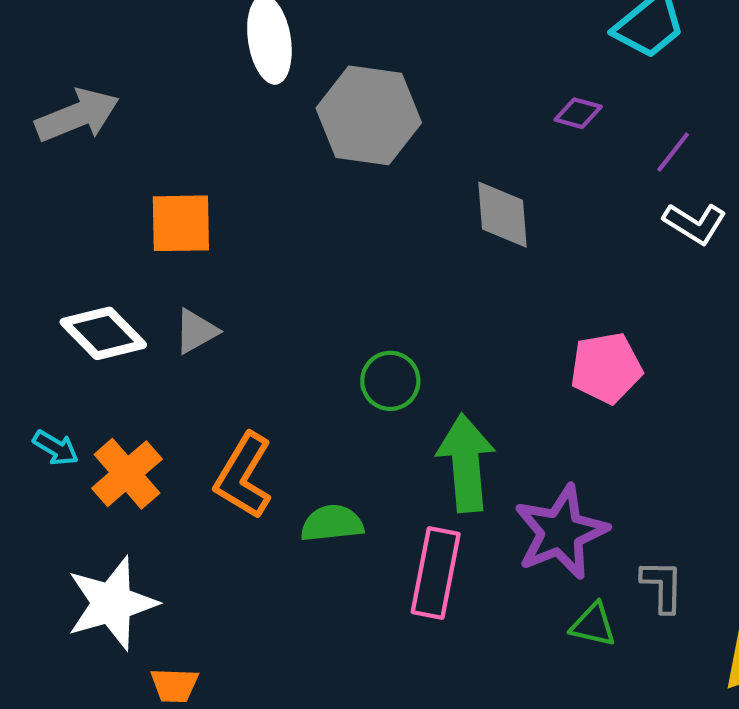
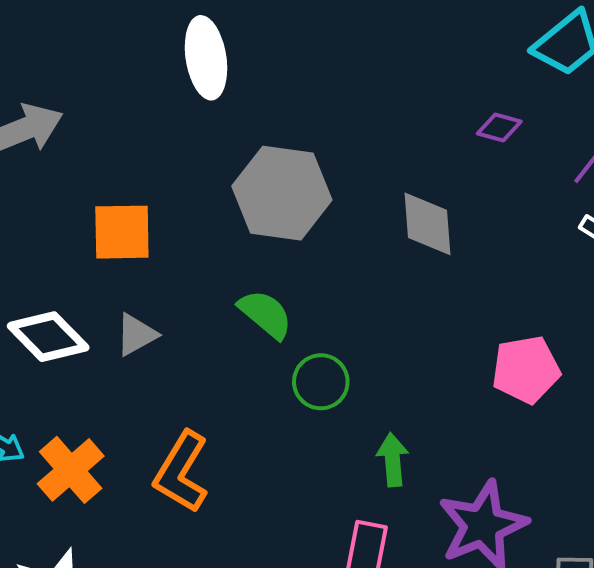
gray hexagon: (369, 115) -> (282, 193), moved
green arrow: (466, 463) -> (393, 460), size x0.6
green semicircle: (332, 523) -> (265, 314), moved, turned 46

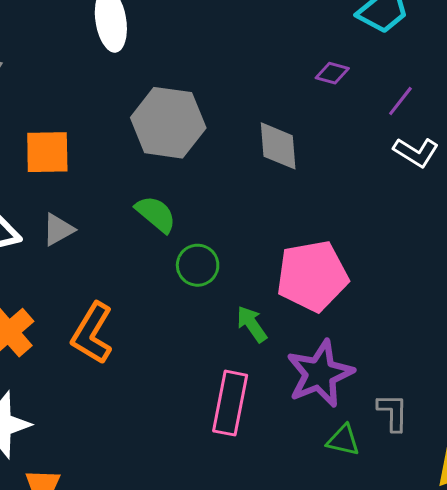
pink pentagon: (526, 369) -> (312, 276), moved, size x1.4
green arrow: (393, 460) -> (252, 324), turned -30

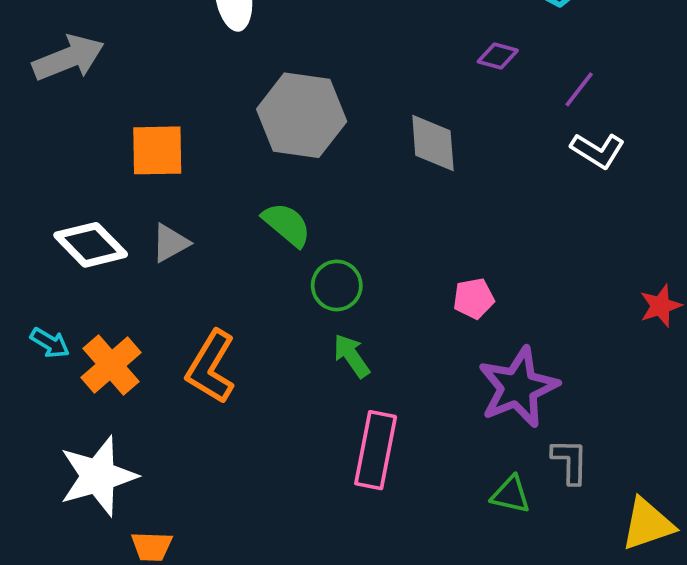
pink pentagon: (312, 276) -> (474, 298), size x0.5
green arrow: (252, 324) -> (352, 356), moved
purple star: (320, 374) -> (518, 387), moved

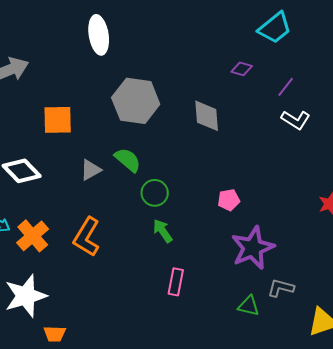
gray triangle: (170, 243) -> (91, 170), moved
pink rectangle: (376, 450) -> (176, 282), size x0.7
gray L-shape: (570, 461) -> (281, 288), turned -76

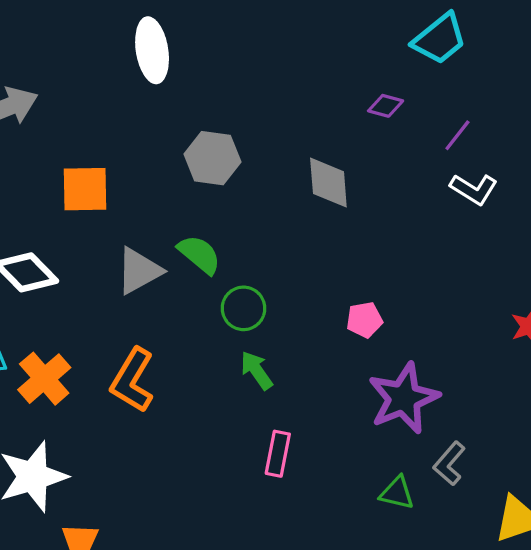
gray hexagon: (136, 101) -> (212, 158), size x0.7
gray triangle: (91, 170) -> (139, 271), size x1.4
gray L-shape: (281, 288) -> (449, 464), turned -64

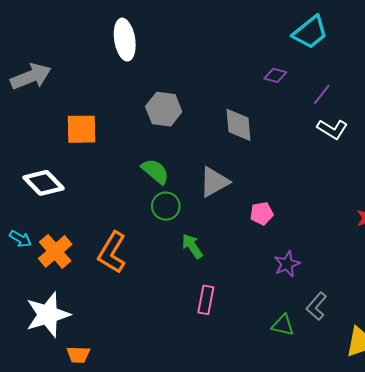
gray triangle: (139, 271) -> (214, 182), moved
green circle: (243, 308) -> (166, 206), moved
purple star: (404, 398) -> (287, 264), size x0.6

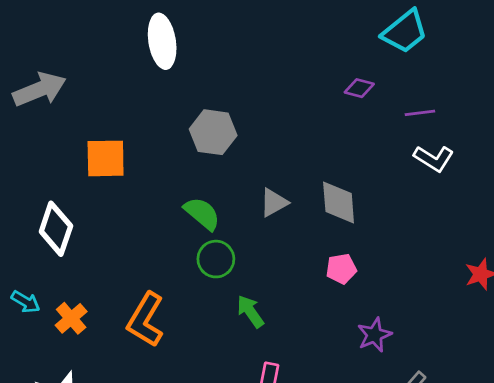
purple line: (322, 94) -> (420, 113), turned 45
gray diamond: (238, 125) -> (339, 203), moved
gray triangle: (214, 182) -> (274, 203), moved, size x0.7
white diamond: (44, 183) -> (56, 229), turned 63
orange cross: (55, 251) -> (71, 318), size x0.7

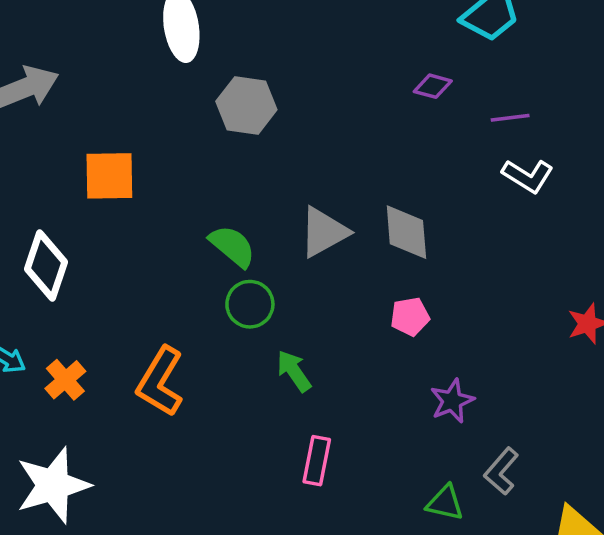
gray hexagon: (213, 132) -> (246, 106), moved
gray triangle: (274, 203) -> (324, 232), size x1.4

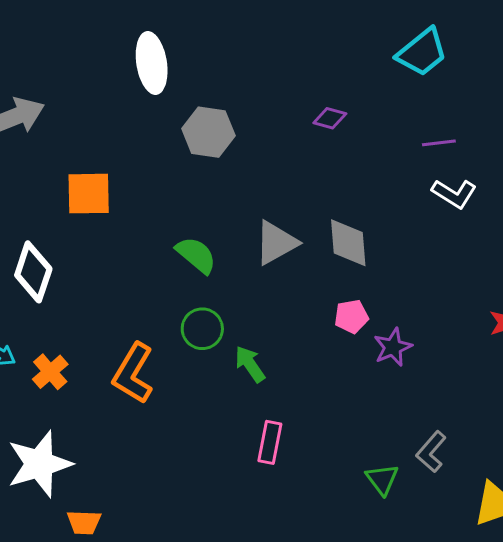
purple diamond: (433, 86) -> (330, 118), moved
green circle: (250, 304) -> (202, 329), moved
purple star: (452, 401) -> (393, 347), moved
green triangle: (445, 503) -> (382, 479), turned 40

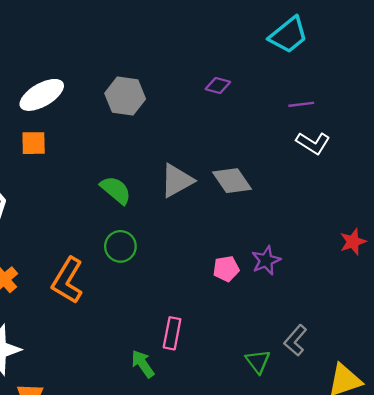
white ellipse: (152, 63) -> (42, 95), moved, turned 69
orange square: (89, 194) -> (34, 143), size x0.7
gray diamond: (348, 243) -> (232, 181), turned -30
pink pentagon: (351, 316) -> (226, 269), moved
green arrow: (250, 364) -> (143, 364), moved

